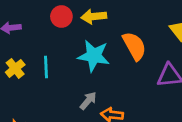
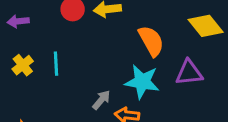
cyan star: (94, 56) -> (142, 82), moved

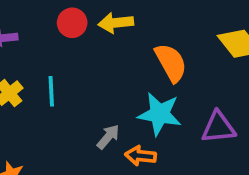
purple triangle: (189, 73) -> (218, 127), moved

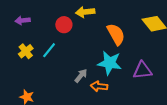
red circle: (72, 23) -> (64, 25), moved
cyan line: (51, 91) -> (49, 50), turned 42

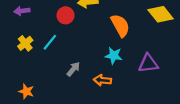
cyan star: (110, 63) -> (114, 56), size x0.7
gray arrow: (81, 76) -> (73, 69), moved

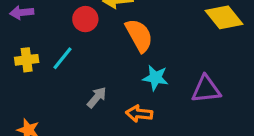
orange semicircle: (120, 25) -> (139, 35), moved
yellow cross: (25, 43) -> (27, 60), turned 32

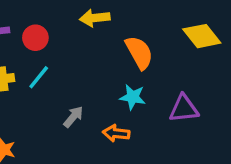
red circle: (85, 19) -> (35, 38), moved
orange semicircle: (139, 35) -> (139, 53), moved

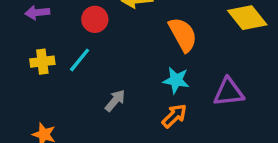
red circle: (35, 38) -> (95, 19), moved
orange arrow: (116, 133) -> (174, 116), moved, turned 130

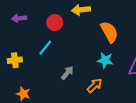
yellow cross: (42, 62) -> (15, 60), moved
orange arrow: (174, 116) -> (95, 85), moved

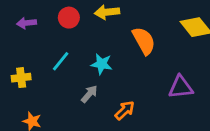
red circle: (55, 22) -> (69, 18), moved
cyan star: (105, 60) -> (102, 64), moved

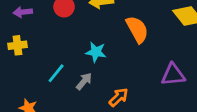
cyan line: (61, 61) -> (56, 73), moved
yellow cross: (21, 78) -> (17, 45), moved

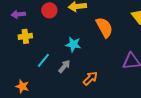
yellow cross: (17, 45) -> (25, 36), moved

